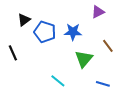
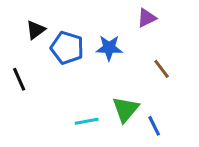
green triangle: (84, 59) -> (126, 109), moved
cyan line: (58, 81) -> (87, 121), turned -49
blue line: (103, 84) -> (154, 126), turned 48

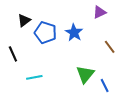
blue star: (109, 48) -> (74, 33), turned 30
cyan line: (87, 121) -> (34, 77), moved

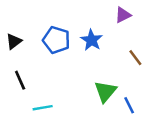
black triangle: (24, 20) -> (14, 41), moved
black line: (13, 54) -> (20, 80), moved
cyan line: (34, 77) -> (43, 108), moved

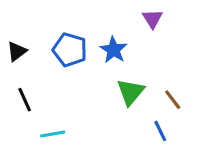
purple triangle: (123, 15) -> (152, 19), turned -36
brown line: (135, 58) -> (173, 100), moved
green triangle: (105, 91) -> (131, 92), moved

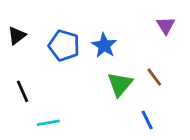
purple triangle: (152, 19) -> (166, 25), moved
black triangle: (17, 51) -> (17, 35), moved
brown line: (173, 100) -> (154, 77), moved

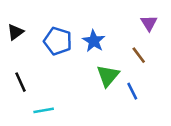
brown line: (154, 77) -> (139, 55), moved
blue line: (147, 120) -> (132, 91), moved

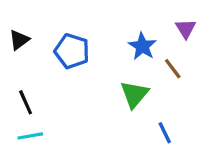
blue star: (94, 41) -> (142, 46), moved
blue line: (132, 91) -> (165, 133), moved
cyan line: (44, 110) -> (30, 136), moved

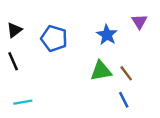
brown line: (173, 69) -> (126, 73), moved
green triangle: (134, 94) -> (101, 71), turned 40
black line: (26, 102) -> (13, 61), moved

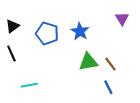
blue star: (107, 35) -> (80, 31), moved
cyan line: (23, 102) -> (29, 85), moved

